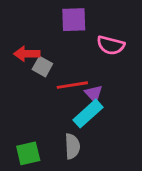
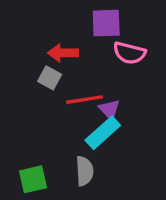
purple square: (74, 20) -> (106, 23), moved
red arrow: (27, 54) -> (63, 53), moved

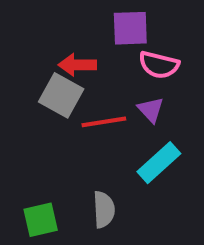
gray square: (50, 78) -> (61, 95), size x1.5
purple triangle: (109, 109) -> (151, 110), moved
cyan rectangle: (103, 133) -> (159, 163), moved

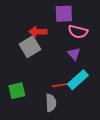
gray square: (61, 95) -> (30, 47), turned 30
red line: (104, 122) -> (63, 85), moved
green square: (41, 220) -> (17, 91), moved

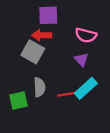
purple square: (64, 14) -> (48, 15), moved
gray square: (30, 47) -> (33, 52), turned -30
gray semicircle: (51, 103) -> (39, 87), moved

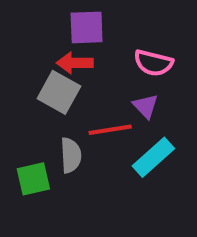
red line: (69, 94) -> (110, 130), moved

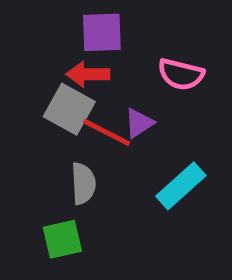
purple triangle: (146, 106) -> (139, 123), moved, turned 40
red line: (110, 130) -> (106, 132), moved, turned 36
green square: (33, 179) -> (62, 239), moved

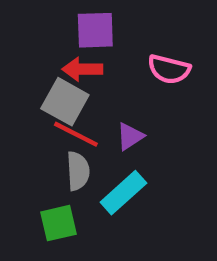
purple triangle: (139, 123) -> (130, 136), moved
red line: (106, 132) -> (76, 134), moved
cyan rectangle: (181, 186) -> (123, 193), moved

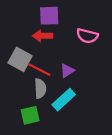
gray square: (65, 102) -> (20, 59), moved

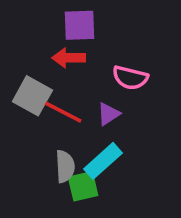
pink semicircle: (87, 36) -> (130, 78), moved
gray semicircle: (40, 88) -> (65, 166), moved
green square: (30, 115) -> (83, 186), moved

